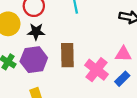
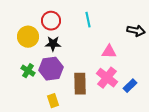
pink triangle: (123, 54) -> (109, 52), moved
brown rectangle: (67, 55) -> (80, 84), moved

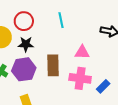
pink cross: (107, 78) -> (80, 78), turned -30
brown rectangle: (80, 84) -> (53, 65), moved

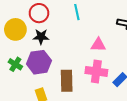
brown rectangle: (53, 65) -> (67, 81), moved

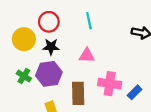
pink triangle: (98, 45) -> (87, 55), moved

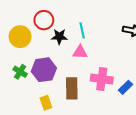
cyan line: (89, 21) -> (82, 30), moved
black star: (51, 47) -> (59, 37), moved

